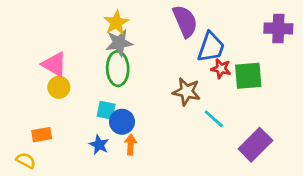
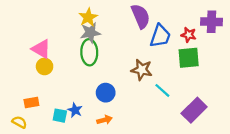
red star: (221, 69) -> (189, 35), moved
cyan square: (106, 110) -> (60, 116), moved
blue circle: (122, 122) -> (106, 93), moved
orange arrow: (131, 145) -> (105, 120), moved, turned 72

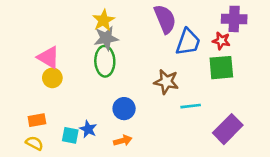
purple cross: (212, 22) -> (234, 19), moved
cyan line: (162, 90) -> (191, 106), turned -49
yellow semicircle: (19, 122) -> (34, 143), moved

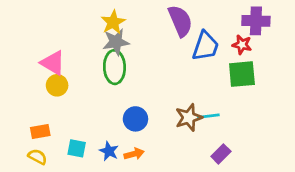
brown star: (166, 82) -> (189, 118), moved, turned -30
blue star: (88, 129) -> (109, 151), moved
purple rectangle: (228, 129) -> (221, 154), moved, size x0.6

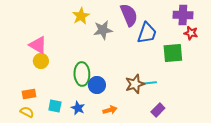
gray star: (116, 42) -> (103, 30), moved
red star: (242, 45) -> (191, 33), moved
green ellipse: (114, 67) -> (82, 74), moved
orange arrow: (134, 154) -> (110, 110), moved

